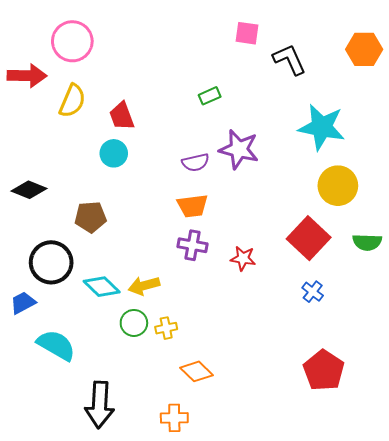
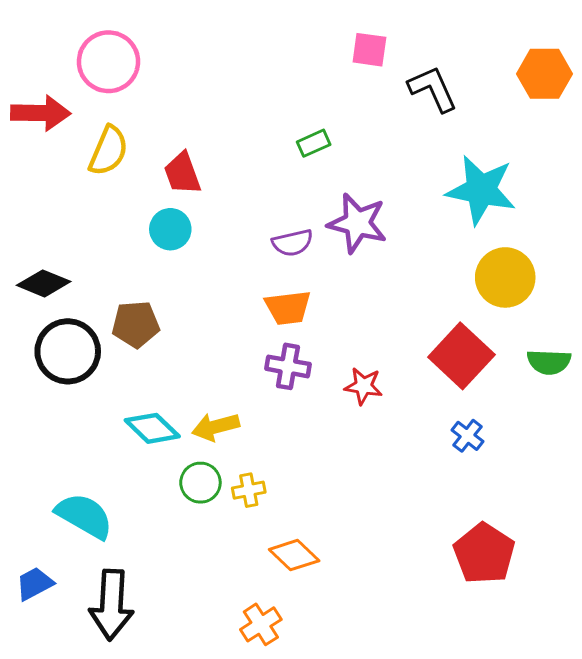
black circle: (51, 262) -> (68, 351), moved
blue trapezoid: (23, 303) -> (35, 584), moved
black arrow: (100, 405) -> (111, 605), moved
orange cross: (174, 418) -> (261, 624), turned -32

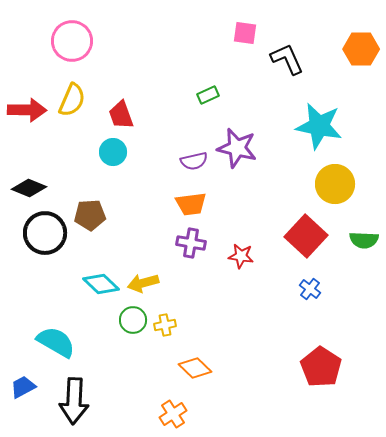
red arrow: (41, 113) -> (27, 110), moved

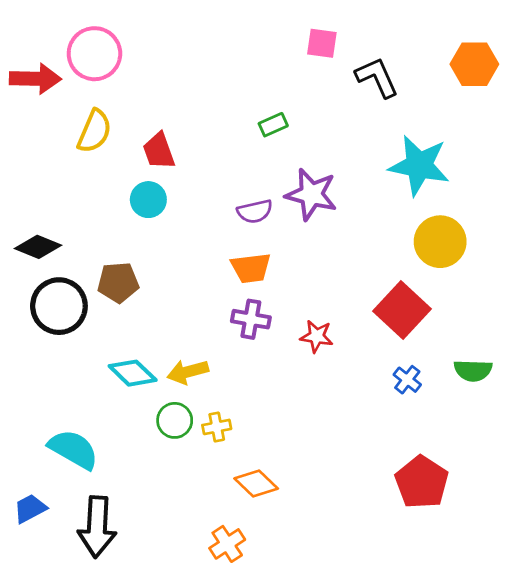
red arrow: (27, 110) -> (35, 79), moved
green semicircle: (364, 240) -> (473, 370), moved

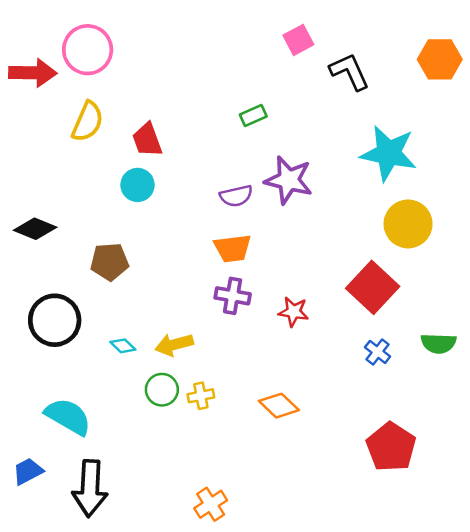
pink square: (322, 43) -> (298, 40), turned -36
black circle: (59, 306) -> (55, 320), moved
cyan diamond: (133, 373) -> (123, 346), size x0.6
orange diamond: (256, 483) -> (279, 406), moved

